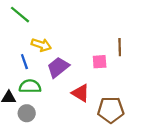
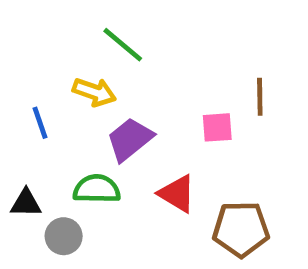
green line: (20, 15) -> (123, 45), moved
blue line: (24, 62) -> (40, 123), moved
green semicircle: (30, 86) -> (97, 189), moved

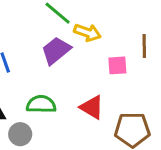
yellow arrow: (94, 92) -> (87, 33), moved
purple trapezoid: (130, 139) -> (56, 50), moved

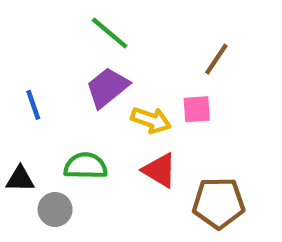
yellow arrow: (87, 33) -> (151, 120), moved
brown line: (144, 46) -> (216, 59), moved, turned 35

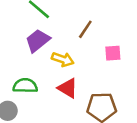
brown line: (216, 59) -> (85, 29), moved
pink square: (197, 109) -> (113, 53), moved

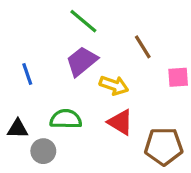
brown line: (85, 29) -> (143, 47), turned -66

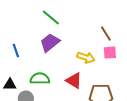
brown line: (143, 47) -> (106, 34), moved
yellow arrow: (114, 85) -> (86, 58), moved

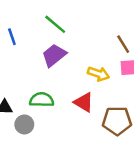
blue line: (16, 51) -> (12, 37), moved

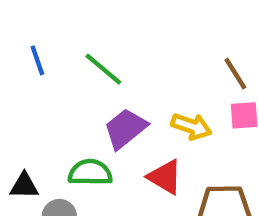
green line: (55, 24) -> (103, 69), moved
purple trapezoid: (54, 55) -> (125, 129), moved

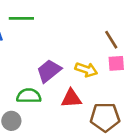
green line: (103, 69) -> (21, 18), moved, turned -40
red triangle: (165, 177) -> (71, 98), turned -35

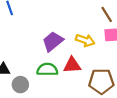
green semicircle: (29, 96) -> (47, 69), moved

